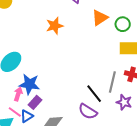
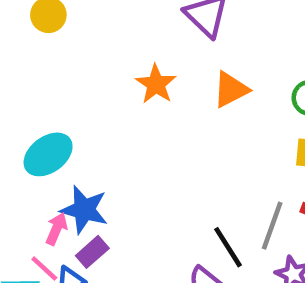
orange triangle: (100, 18) -> (231, 90), moved
orange star: (55, 26) -> (156, 84), turned -30

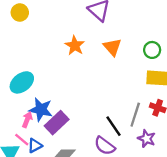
orange triangle: (231, 90) -> (112, 47), turned -42
purple rectangle: (92, 252) -> (57, 123), moved, size x1.5

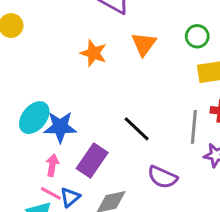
orange triangle: (112, 47) -> (144, 44), turned 30
blue star: (41, 110) -> (60, 127), moved
black line: (113, 126) -> (137, 129), moved

